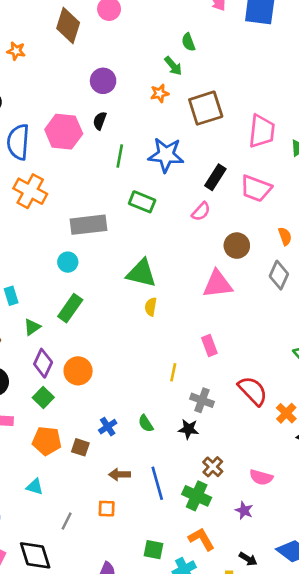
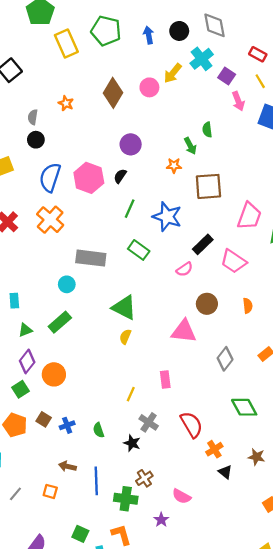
gray diamond: (279, 275) -> (225, 359), moved
brown square: (80, 447) -> (44, 419), moved
green cross: (197, 496) -> (126, 499), turned -30

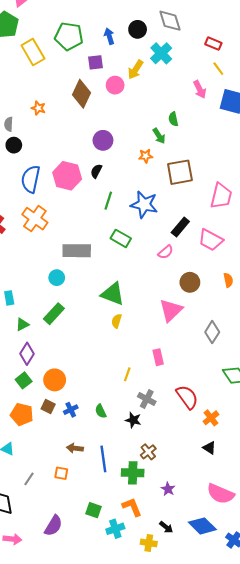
purple square: (227, 76) -> (96, 62), moved, turned -35
pink triangle: (184, 331) -> (171, 310), turned -45
orange circle: (54, 374) -> (55, 380), moved
black triangle: (225, 472) -> (209, 448), moved
pink semicircle: (182, 496) -> (221, 494), moved, size x1.5

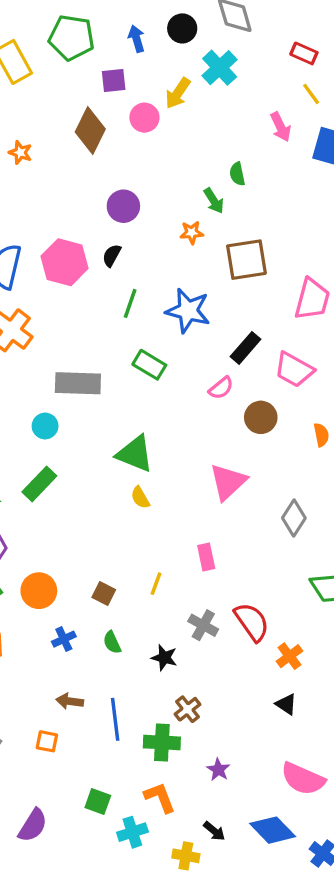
brown circle: (190, 282) -> (261, 417), moved
yellow semicircle: (117, 321) -> (140, 498), turned -48
gray cross: (147, 399) -> (203, 625), moved
brown square: (48, 406) -> (104, 593), moved

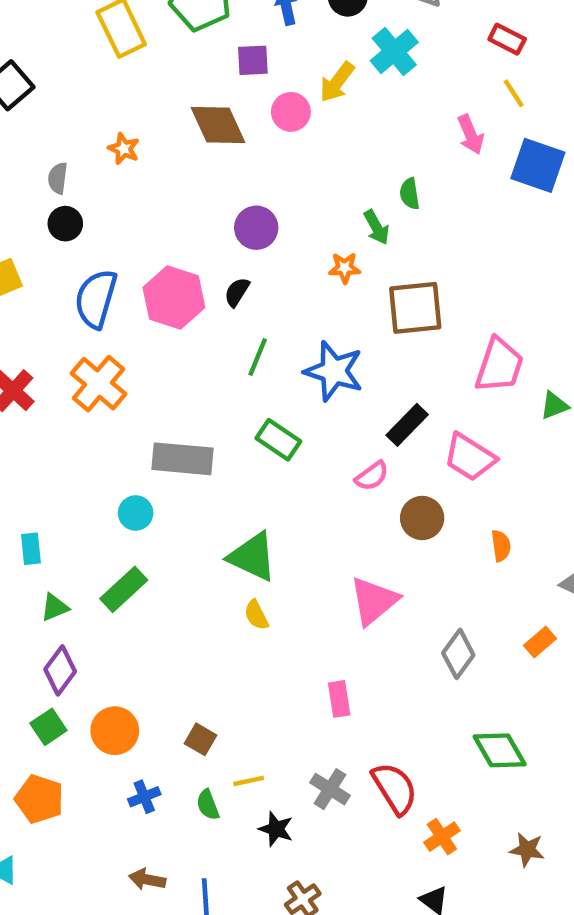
brown diamond: (90, 131) -> (218, 125), turned -54
yellow line: (156, 584) -> (249, 781), moved, turned 55

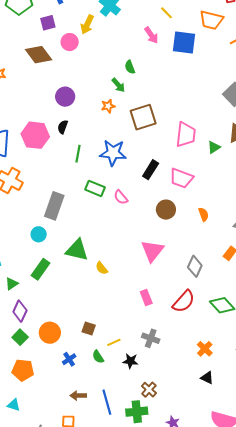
gray rectangle: (183, 459) -> (54, 206), turned -64
pink semicircle: (372, 476) -> (121, 197), moved, turned 98
green triangle: (253, 557) -> (77, 250), moved
red semicircle: (395, 788) -> (184, 301), moved, turned 85

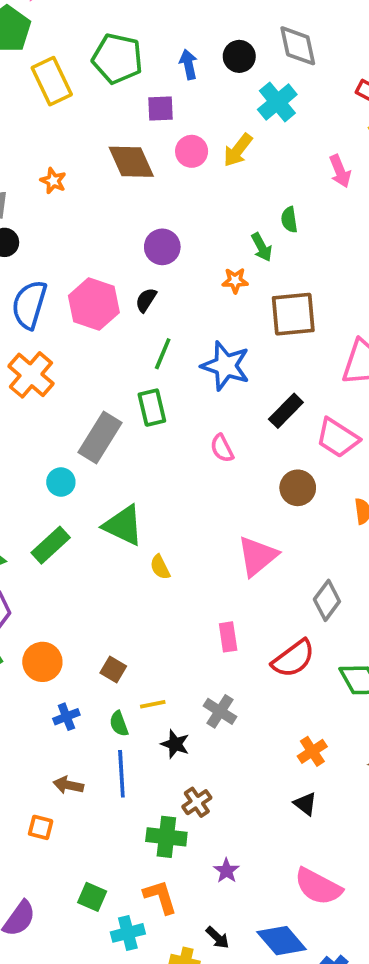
yellow arrow: (87, 24) -> (238, 150), moved
green rectangle: (95, 188) -> (152, 408), moved, turned 42
blue line: (107, 402) -> (121, 774), moved

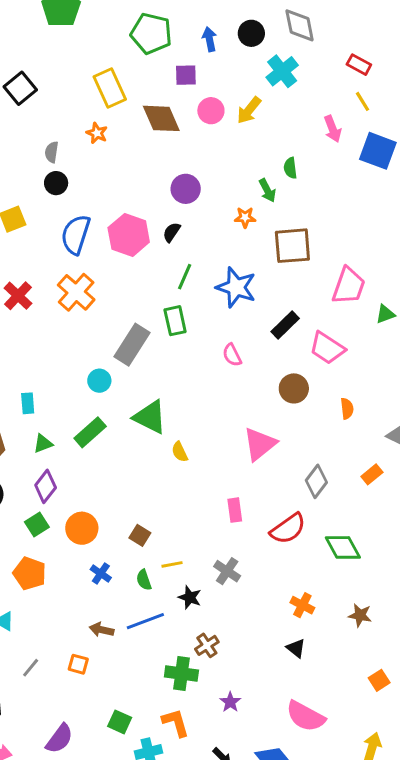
yellow rectangle: (52, 81) -> (110, 88), moved
blue cross: (66, 717) -> (101, 573), turned -35
orange cross: (312, 751) -> (302, 605), turned -30
blue line: (121, 774) -> (145, 621), turned 72

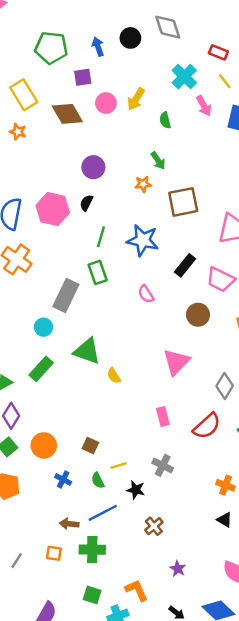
cyan cross: (282, 71) -> (184, 77), moved
green semicircle: (290, 168) -> (165, 120), moved
green cross: (181, 674) -> (92, 550), moved

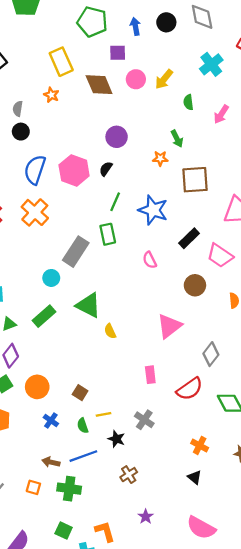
pink arrow: (204, 106) -> (221, 114), moved, turned 54

